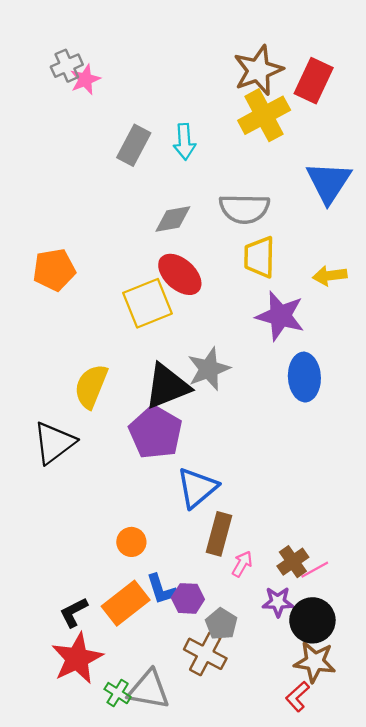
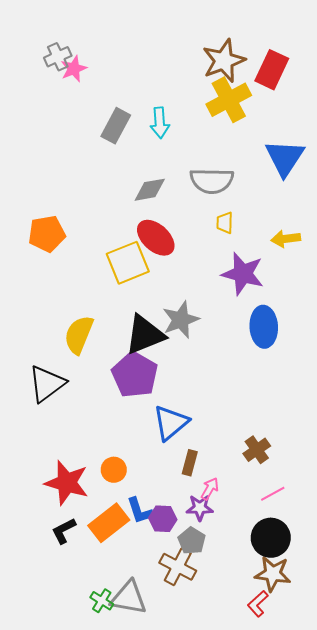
yellow trapezoid: (259, 257) -> (225, 223), size x0.6
brown rectangle: (219, 534) -> (190, 463), size x0.7
brown cross: (293, 562) -> (257, 450), moved
purple star: (278, 602) -> (200, 508), moved
red star: (77, 658) -> (67, 483), moved, turned -30

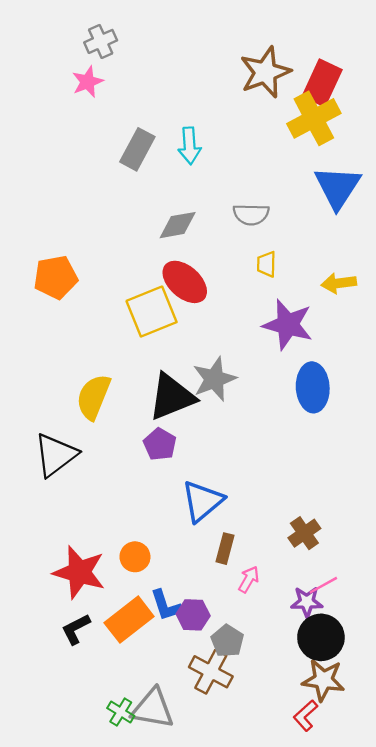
gray cross: (58, 57) -> (101, 41), moved
yellow cross: (229, 100) -> (314, 118), moved
gray semicircle: (212, 181) -> (251, 214), size x0.7
purple pentagon: (135, 375) -> (160, 444), size x0.6
purple star: (200, 508) -> (307, 602), moved

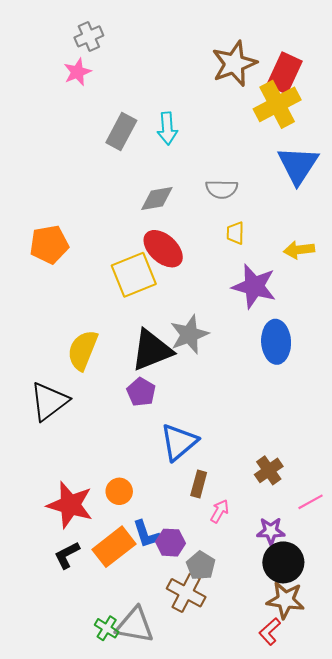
pink line: (323, 585) -> (311, 502), moved

